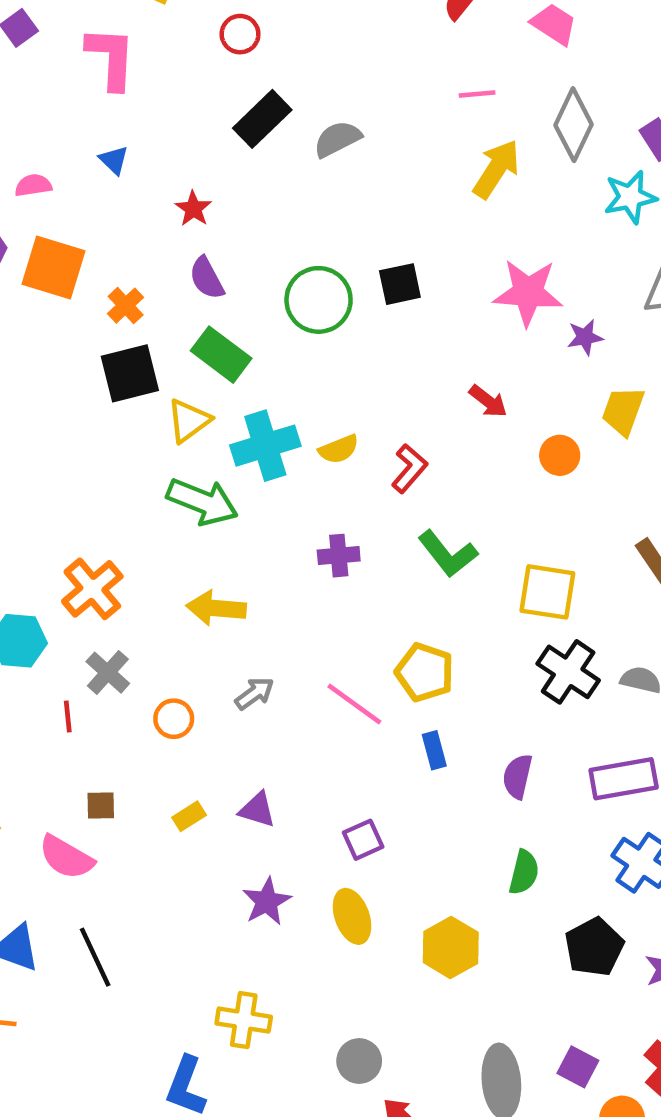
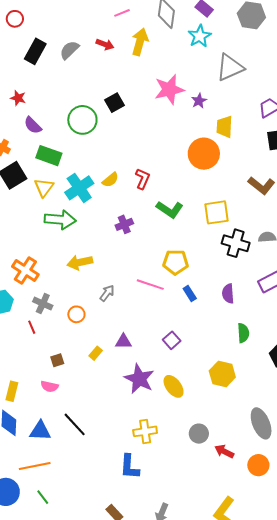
red arrow: (488, 401) -> (105, 44), moved
orange circle: (560, 455) -> (204, 154), size x1.8
pink semicircle: (66, 857) -> (50, 386), size x0.7
purple star: (267, 901) -> (139, 379), size x1.4
yellow ellipse: (352, 916) -> (174, 386), moved

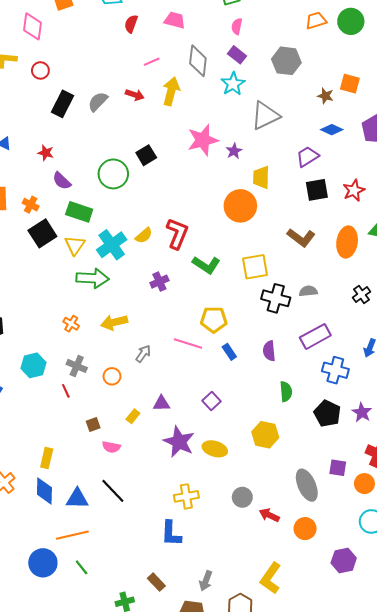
red L-shape: (143, 179) -> (177, 234), size x1.4
orange cross: (25, 271) -> (71, 324), moved, size x0.6
pink semicircle: (50, 386) -> (111, 447), moved
yellow ellipse: (174, 386) -> (215, 449), turned -35

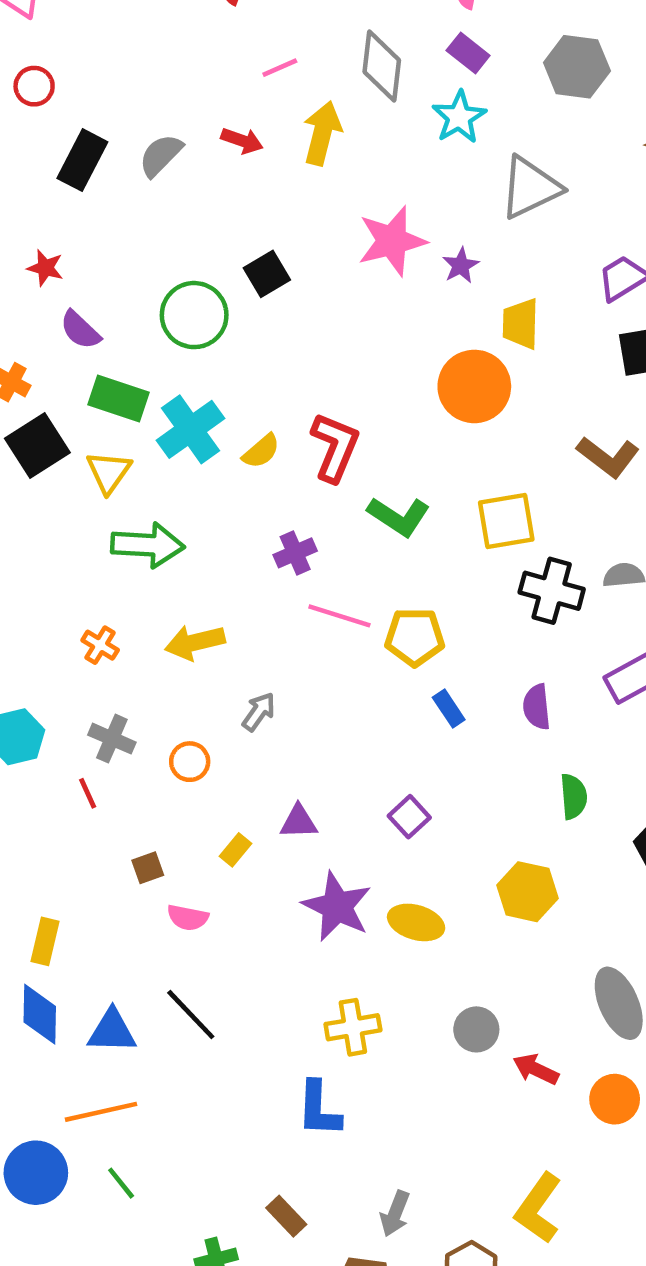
cyan cross: (112, 245) -> (191, 429), moved
pink line: (188, 343) -> (339, 616), moved

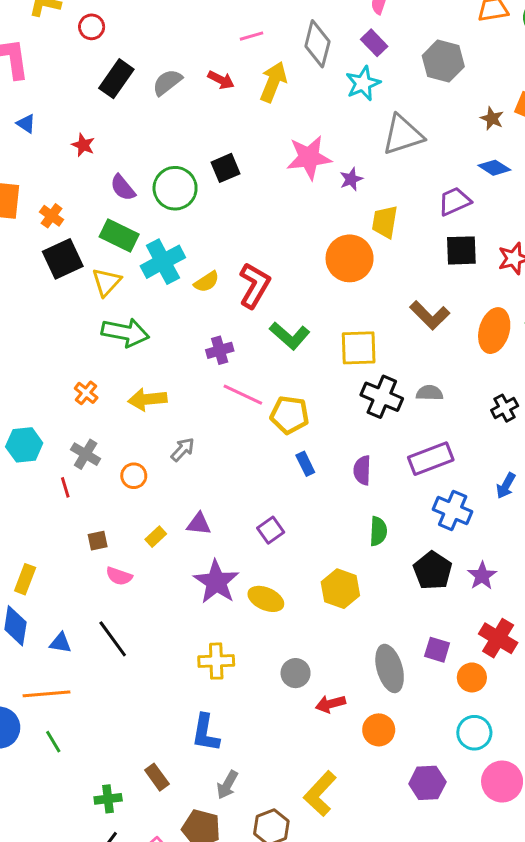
purple semicircle: (80, 330) -> (123, 188), moved
blue triangle: (112, 1031) -> (61, 643), size x0.7
red arrow: (536, 1069) -> (330, 704), turned -48
blue L-shape: (319, 1109) -> (205, 733), moved

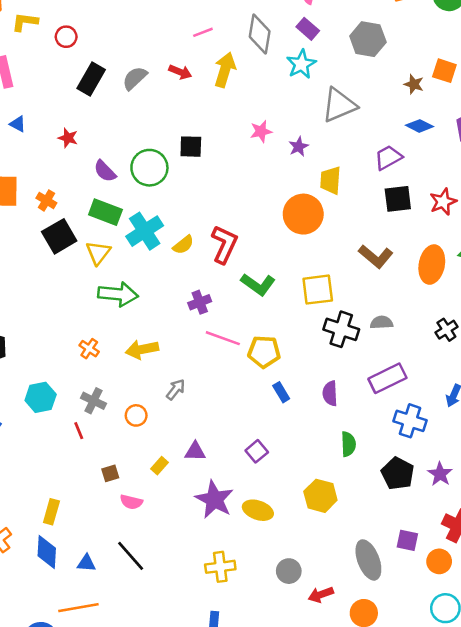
pink star: (309, 158) -> (261, 131), size x0.6
black square: (225, 168) -> (191, 147), turned 30

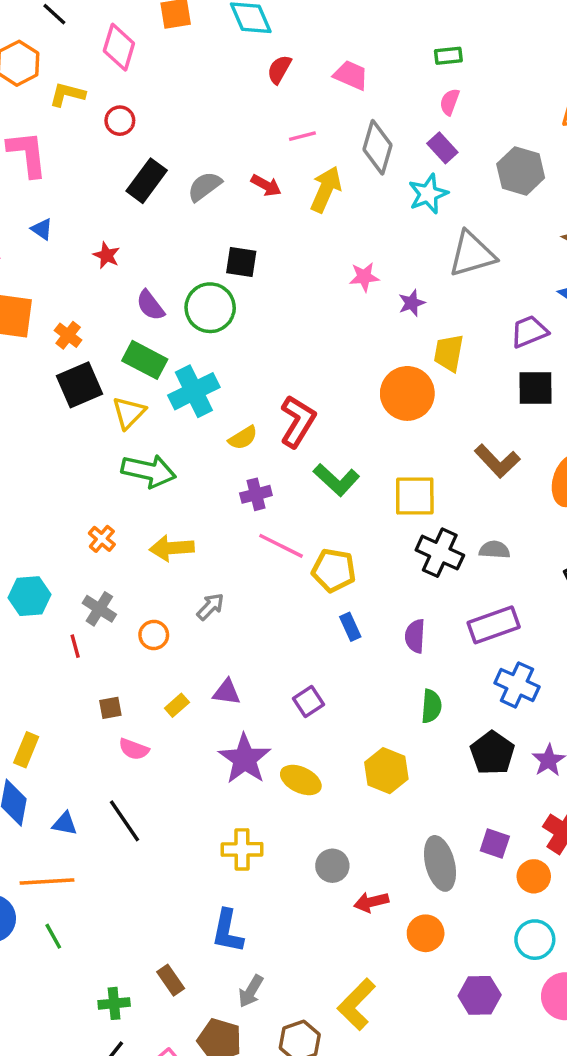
black square: (191, 147) -> (241, 262), moved
yellow semicircle: (183, 245) -> (243, 438), moved

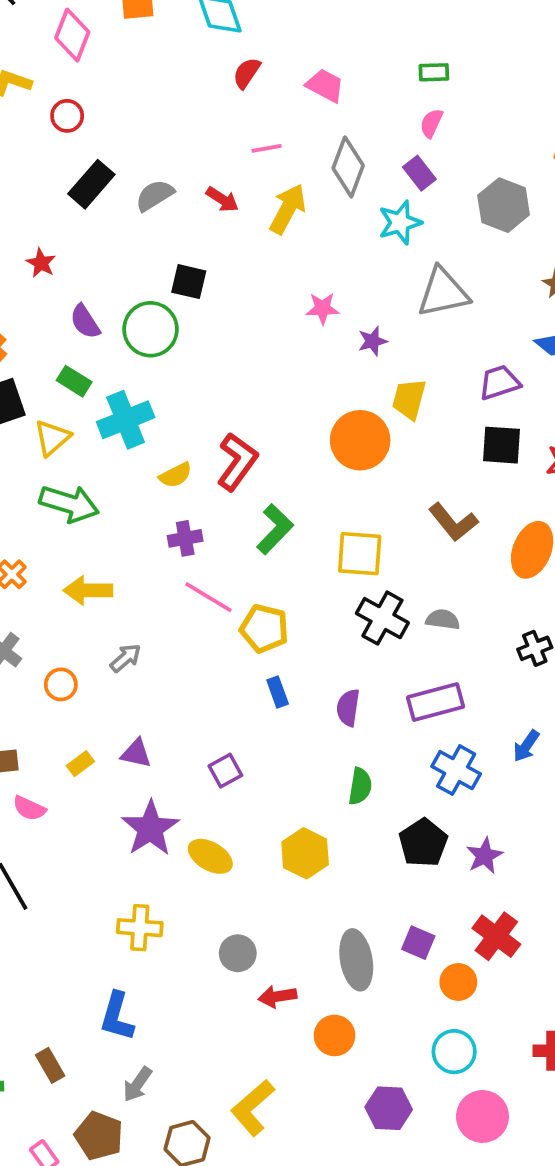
green rectangle: (145, 360) -> (74, 381), size x0.7
green L-shape: (336, 480) -> (275, 529), turned -93

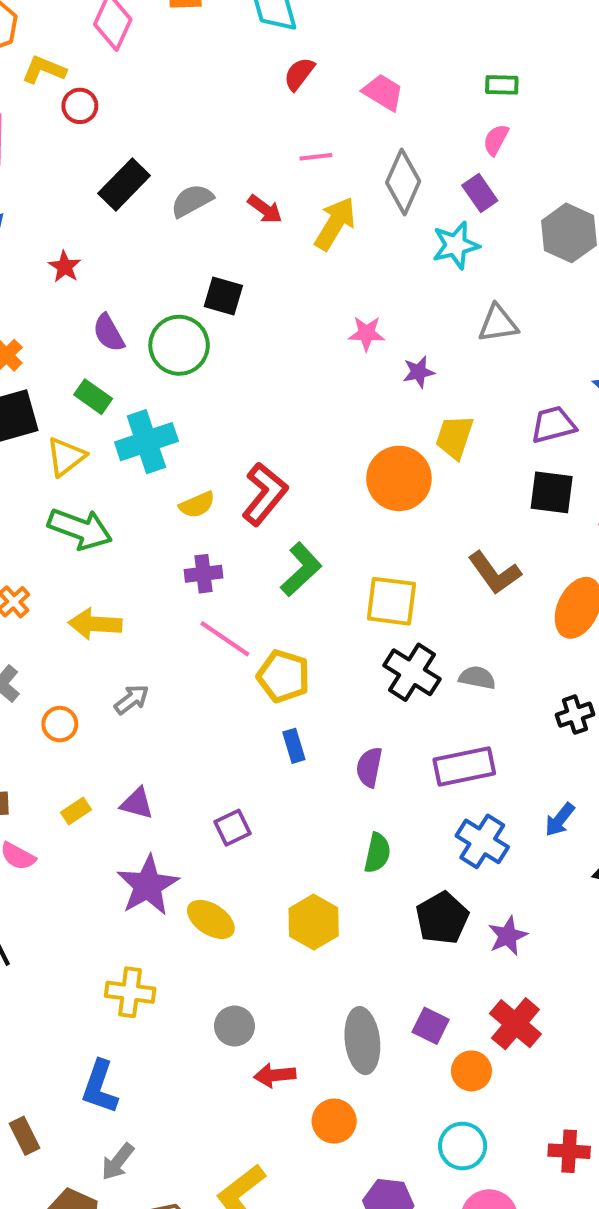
red circle: (67, 116) -> (80, 106), moved
gray triangle: (443, 292) -> (498, 324), size x0.7

